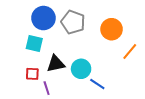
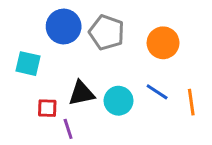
cyan square: (34, 43) -> (28, 64), moved
orange line: (130, 52) -> (191, 102), moved, turned -48
blue line: (97, 84) -> (157, 92), moved

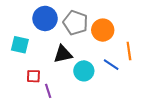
orange circle: (163, 43) -> (103, 30), moved
black triangle: (81, 93) -> (63, 54), moved
orange line: (191, 102) -> (129, 51), moved

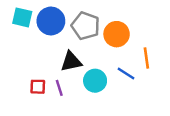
cyan square: (20, 45) -> (22, 17), moved
purple line: (48, 91) -> (59, 88), moved

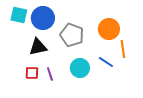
gray pentagon: (86, 26) -> (72, 35), moved
orange circle: (117, 34) -> (109, 29), moved
black triangle: (71, 62) -> (38, 47), moved

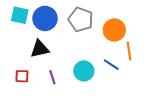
gray pentagon: (72, 35) -> (81, 19), moved
red square: (32, 73) -> (22, 76), moved

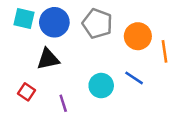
orange line: (129, 51) -> (164, 51), moved
red square: (22, 76) -> (27, 92), turned 32
purple line: (52, 77) -> (63, 103), moved

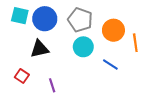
cyan circle: (101, 86) -> (83, 47), moved

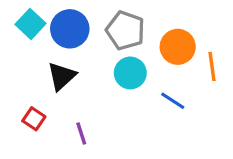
cyan square: (20, 16) -> (31, 24), turned 30
black triangle: (40, 49) -> (62, 76), turned -30

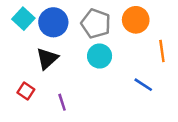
orange circle: (178, 47) -> (136, 20), moved
blue line: (173, 101) -> (143, 85), moved

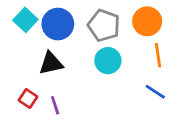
orange line: (162, 51) -> (158, 55), moved
black triangle: (47, 59) -> (51, 63), turned 30
purple line: (62, 102) -> (55, 105), moved

